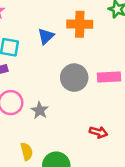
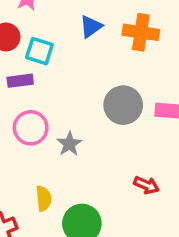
blue triangle: (46, 36) -> (91, 26), moved

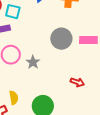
yellow semicircle: (44, 198) -> (14, 98), moved

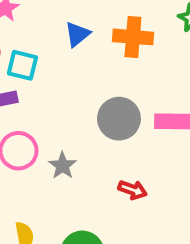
red arrow: (77, 82) -> (132, 190), moved

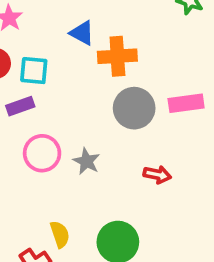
blue triangle: (77, 34) -> (82, 33), turned -44
orange cross: (133, 37) -> (117, 56), moved

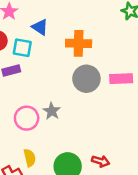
blue triangle: (82, 33) -> (40, 27), moved
pink circle: (42, 153) -> (27, 118), moved
red arrow: (157, 175) -> (101, 161), moved

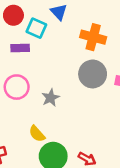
pink circle: (27, 118) -> (17, 87), moved
yellow semicircle: (30, 158) -> (37, 134), moved, turned 138

